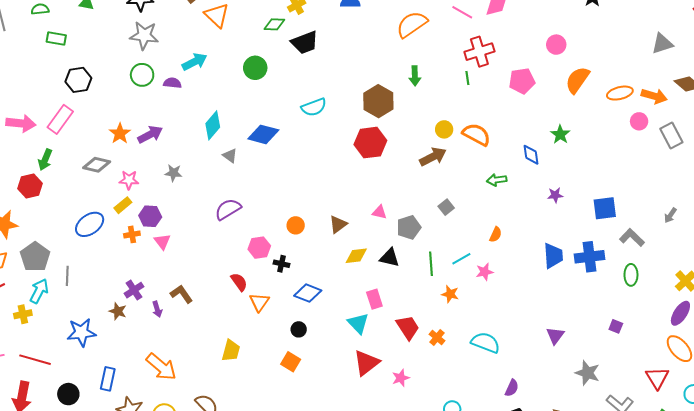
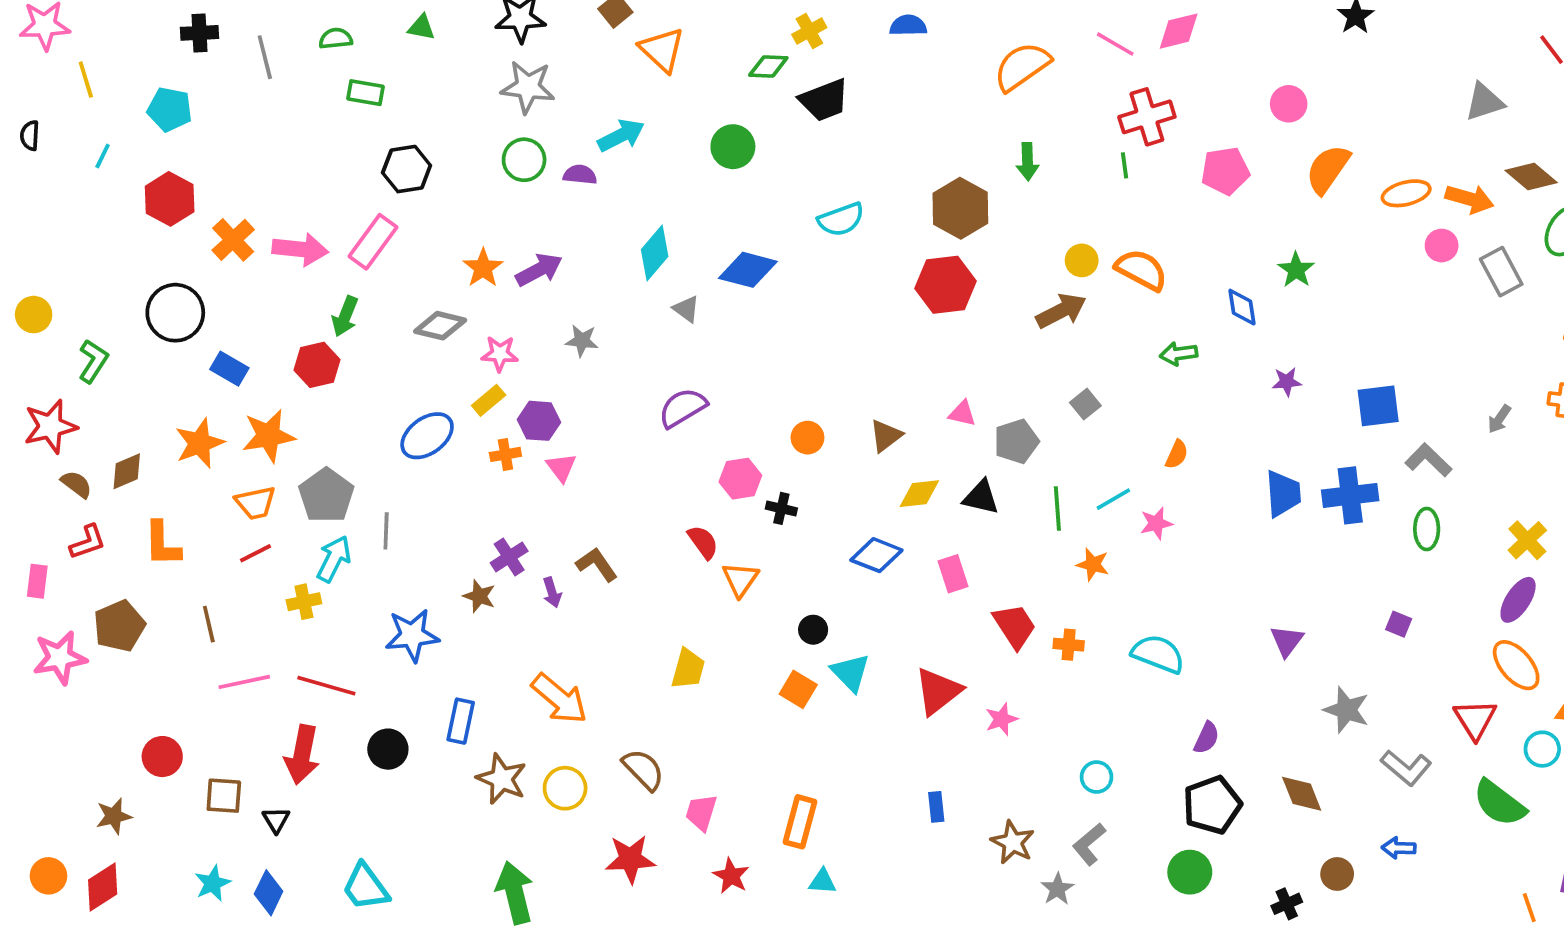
blue diamond: (308, 293) -> (876, 555), moved
cyan triangle: (358, 323) -> (850, 673), moved
orange cross: (437, 337) -> (1069, 645), turned -35

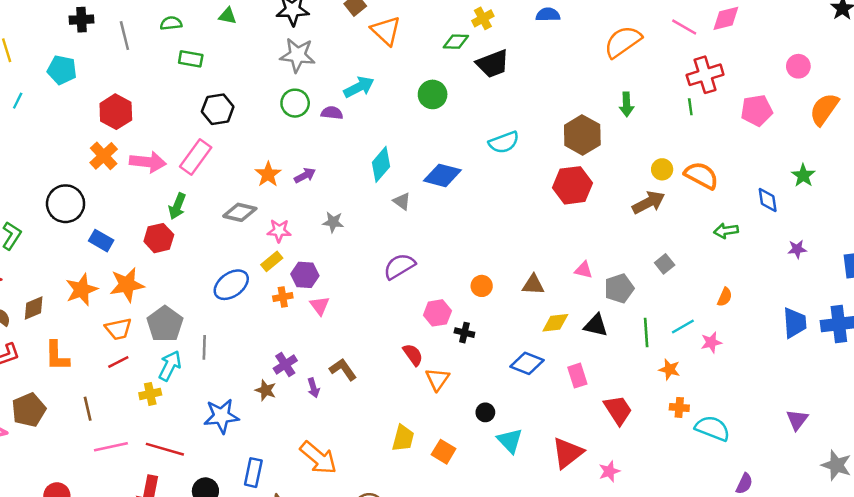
red hexagon: (170, 199) -> (116, 112), moved
purple arrow: (539, 270) -> (305, 175), size x0.7
brown triangle: (886, 436) -> (533, 285), turned 40
orange cross: (1069, 645) -> (679, 407), moved
orange square: (798, 689) -> (444, 452), moved

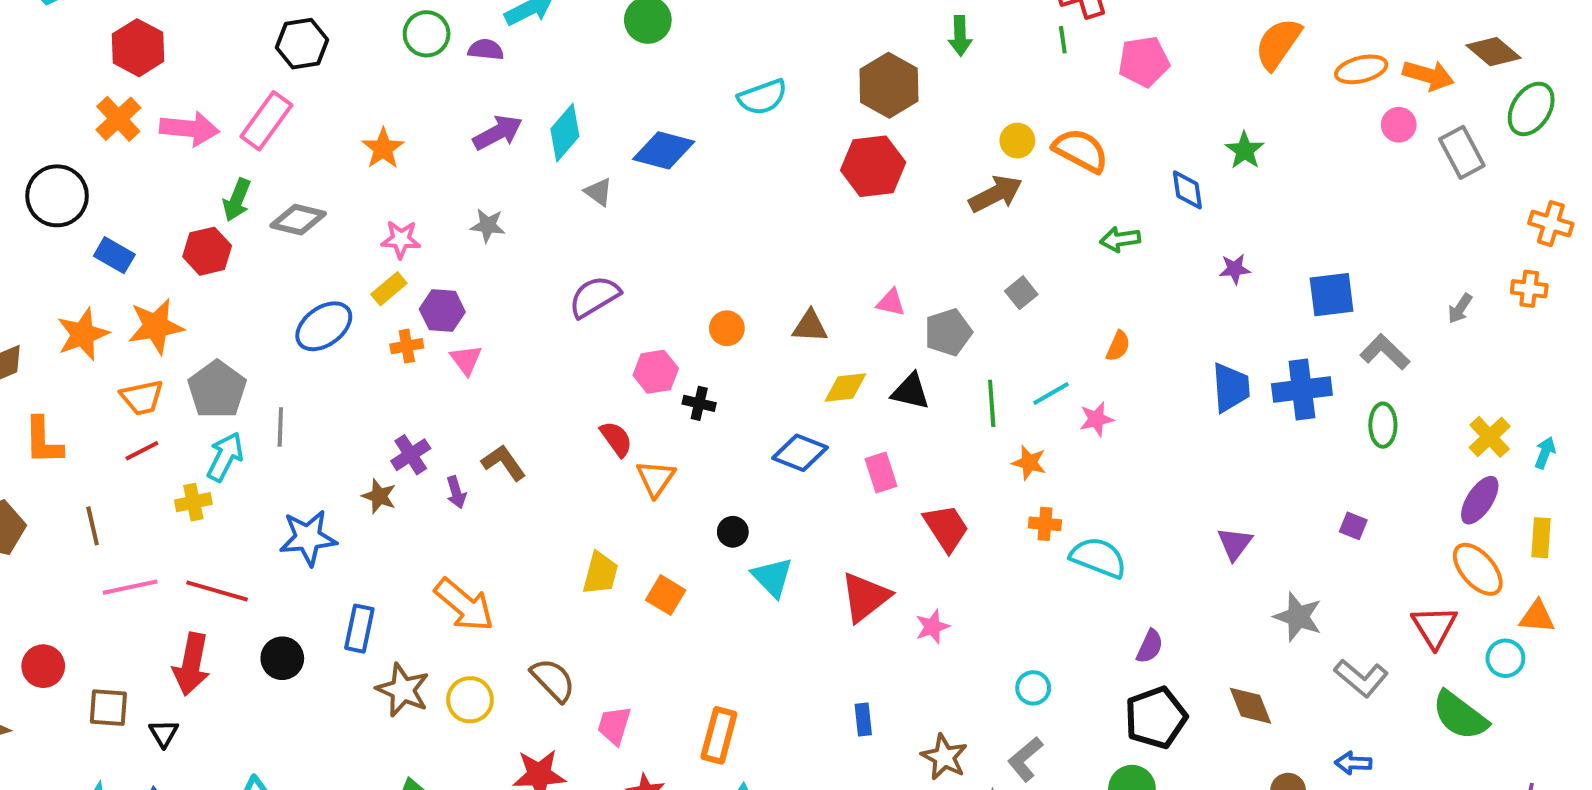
pink pentagon: (757, 110) -> (1144, 61), moved
purple arrow: (305, 175) -> (498, 133), moved, size x1.4
gray diamond: (240, 212) -> (298, 220), moved

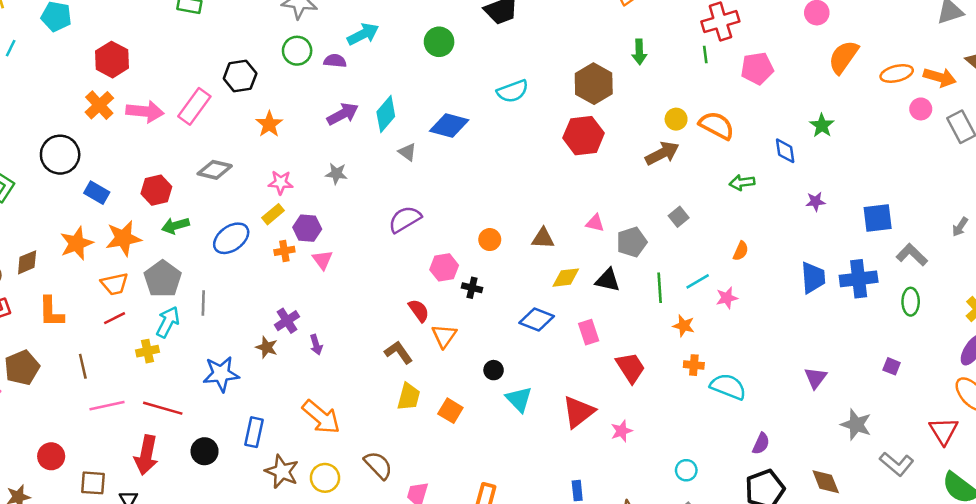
black hexagon: (302, 44) -> (240, 76), moved
green arrow: (237, 200) -> (175, 226), moved, turned 52
brown L-shape: (504, 463) -> (398, 352), moved

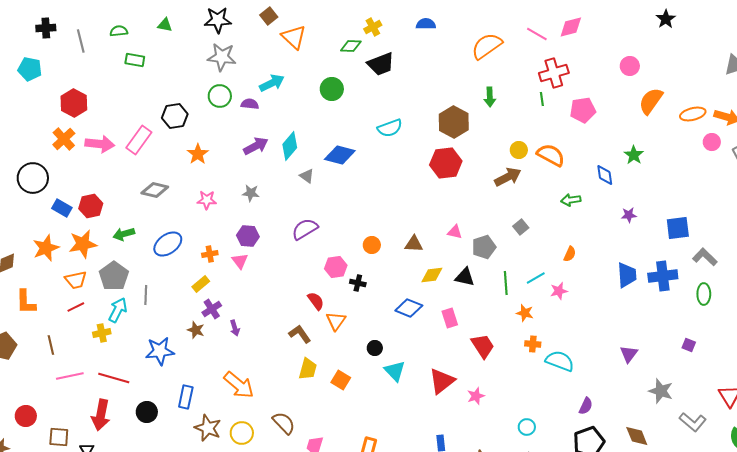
red hexagon: (156, 190) -> (91, 206), moved
yellow rectangle: (273, 214) -> (201, 284), moved
purple hexagon: (307, 228) -> (248, 236), moved

